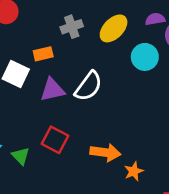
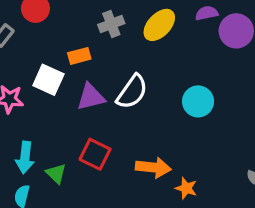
cyan circle: (145, 57) -> (198, 101), moved
orange star: (134, 171) -> (186, 188), turned -30

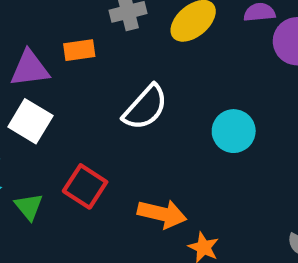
white square: (48, 80) -> (30, 121), moved
purple triangle: (91, 97) -> (30, 69), moved

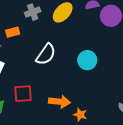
red square: (85, 186) -> (23, 94), turned -30

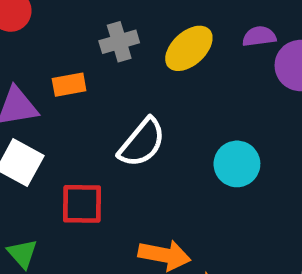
red square: (23, 94) -> (82, 204), moved

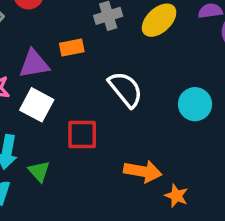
white semicircle: (142, 143) -> (125, 89), turned -78

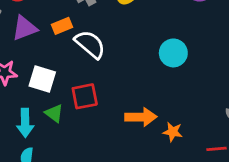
purple triangle: (34, 64) -> (25, 28), moved
white semicircle: (125, 89) -> (90, 44), moved
green triangle: (39, 171) -> (54, 113), moved

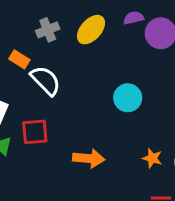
orange rectangle: (62, 26) -> (19, 59), turned 48
orange star: (173, 132) -> (152, 158), moved

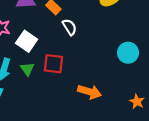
white semicircle: (46, 81) -> (69, 27), size x0.7

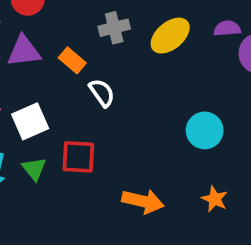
white square: (27, 41) -> (30, 121), turned 35
orange star: (137, 102) -> (215, 199), moved

